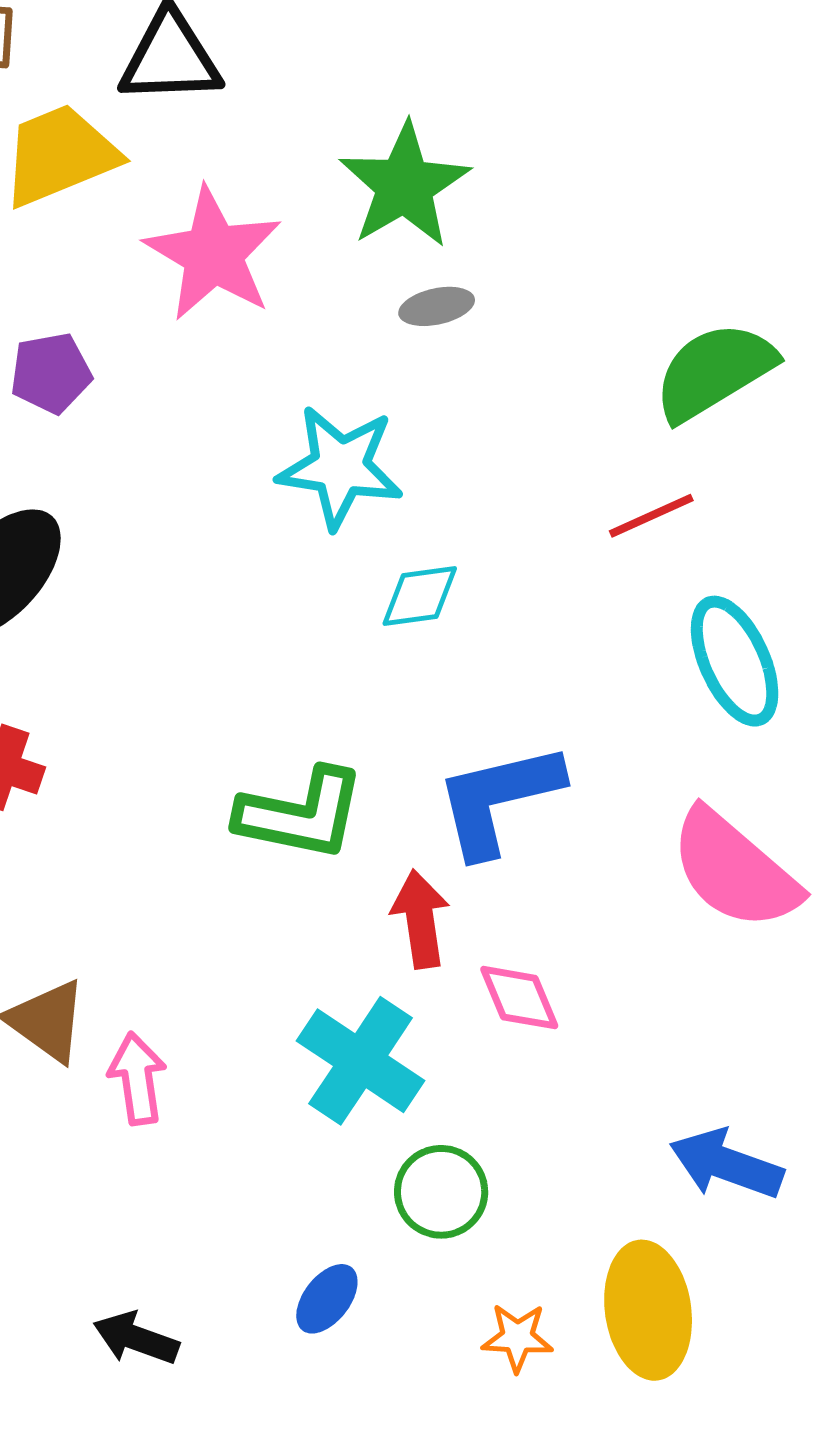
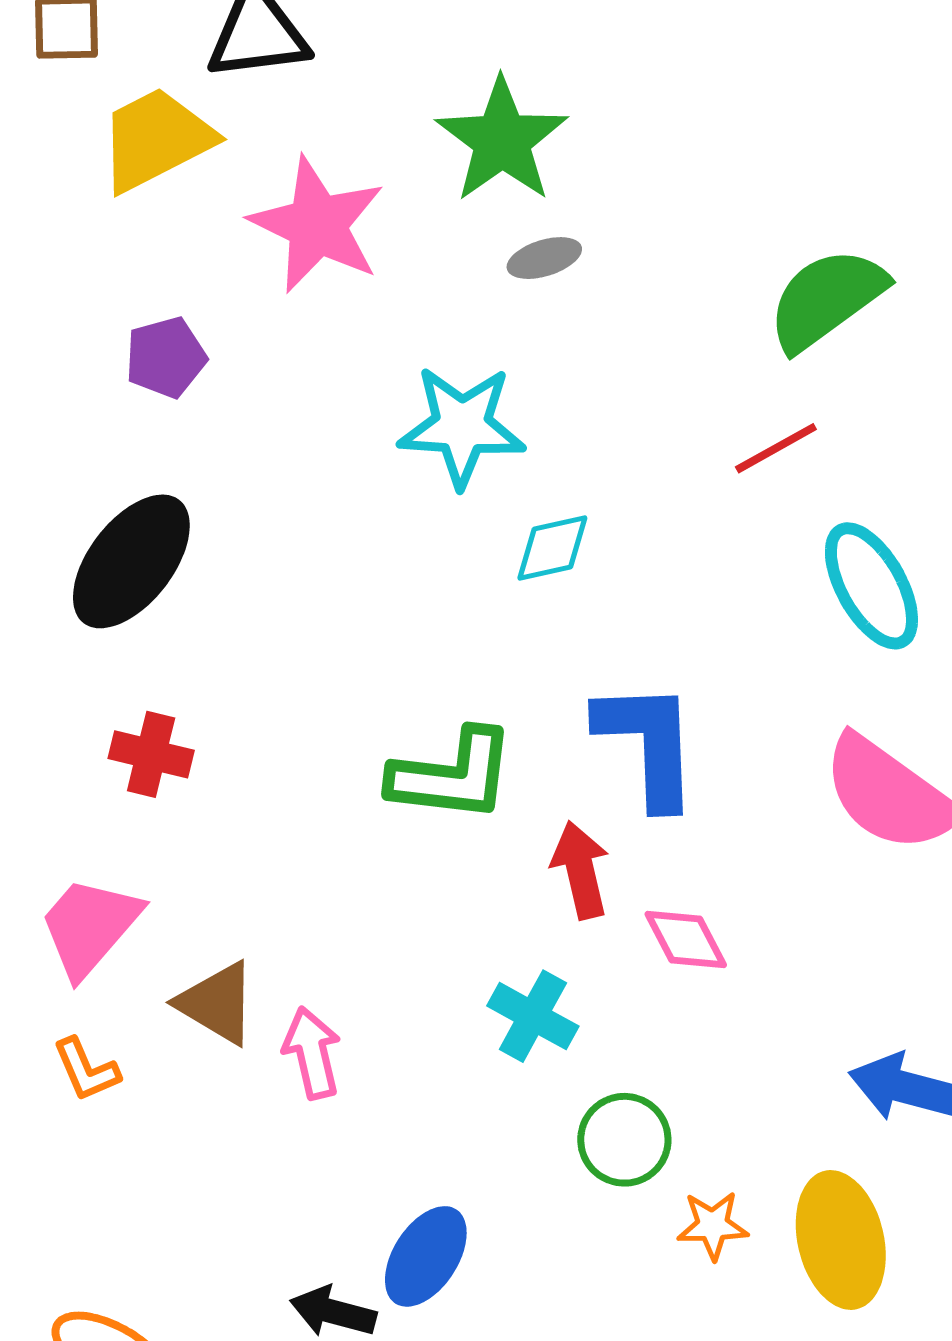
blue L-shape: (498, 799) -> (648, 744), turned 106
cyan cross: (361, 1061) -> (533, 1016), size x0.7
blue ellipse: (327, 1299) -> (426, 1256), moved, size x1.4
orange star: (517, 1338) -> (713, 1225), moved

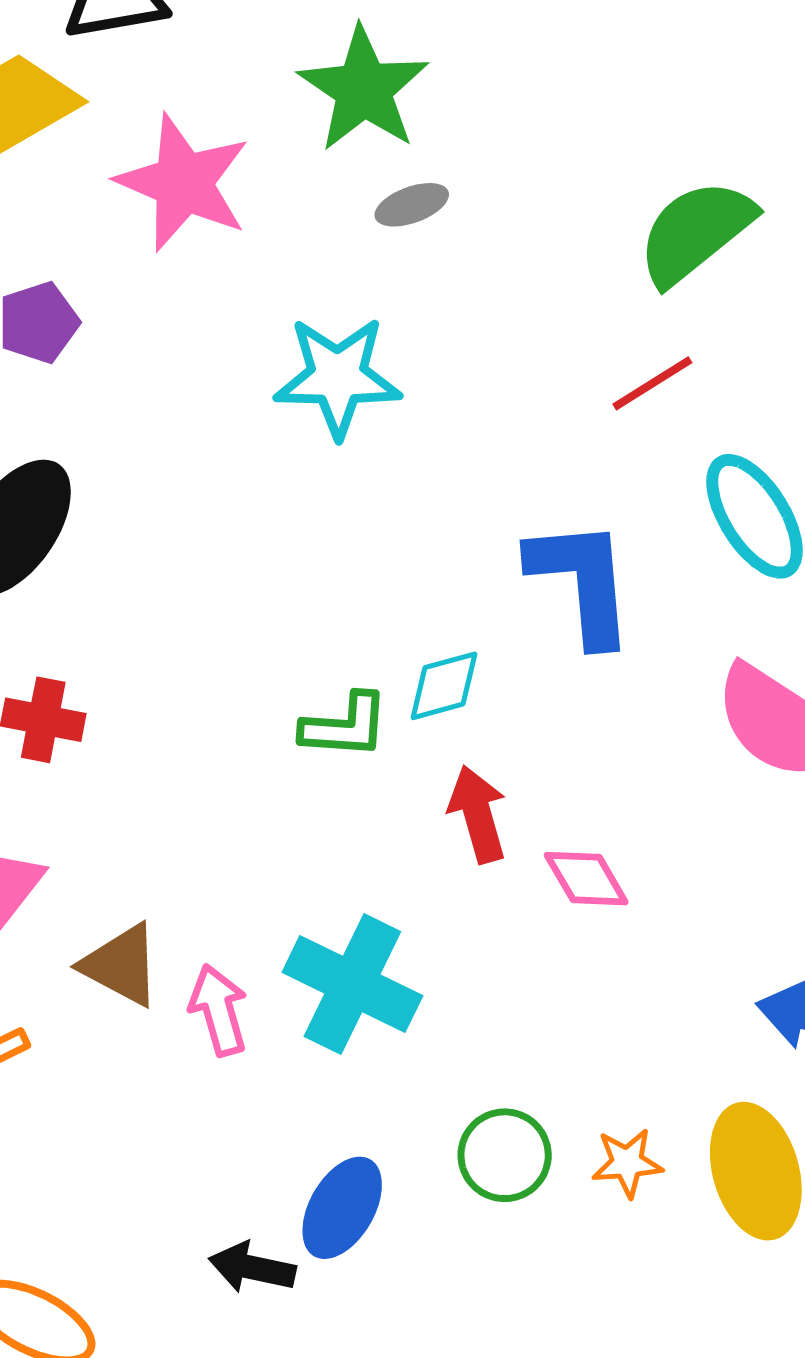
cyan diamond: (552, 548) -> (444, 686), moved
blue L-shape: (648, 744) -> (582, 581), moved
green L-shape: (452, 775) -> (345, 726), size x0.7
cyan cross: (533, 1016) -> (352, 984), moved, size x1.5
green circle: (624, 1140) -> (505, 1155), moved

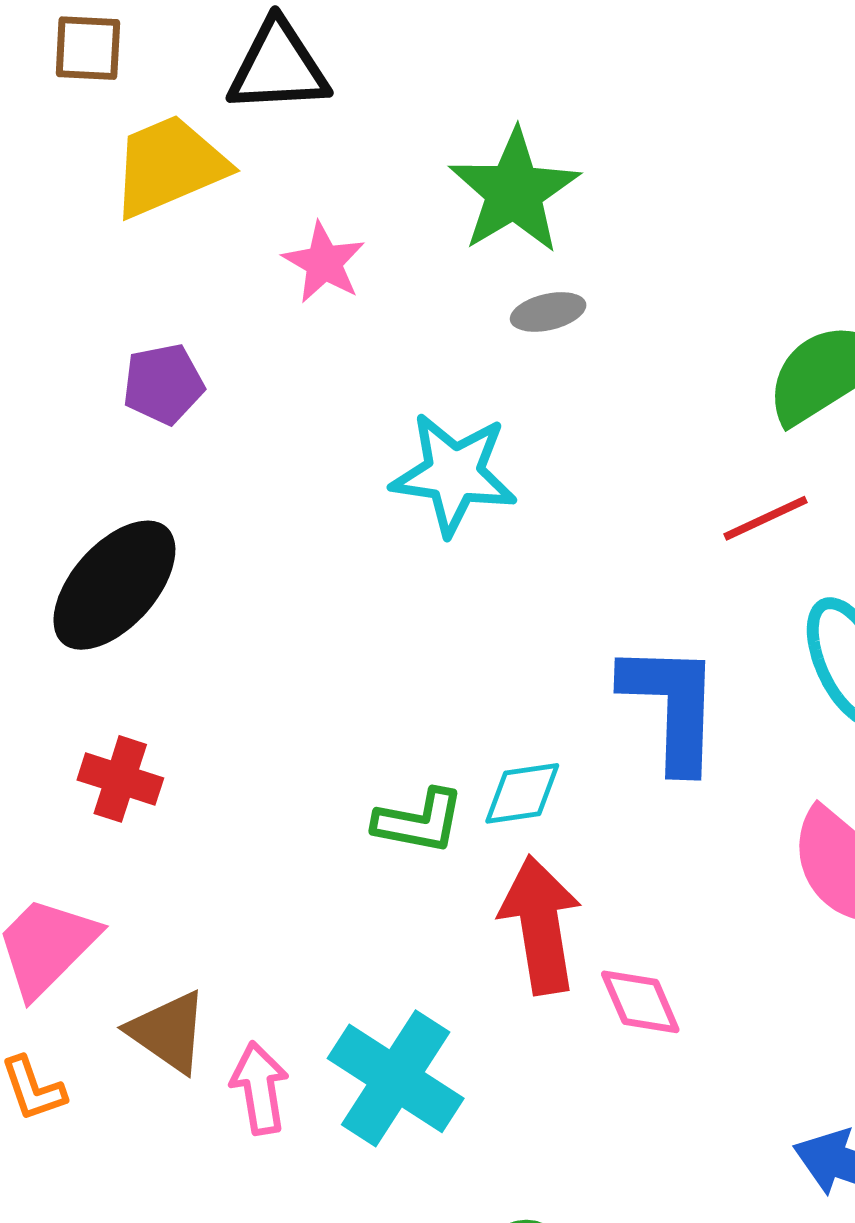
pink star: (183, 183) -> (324, 263), size x0.6
red arrow: (478, 814) -> (540, 925), size x1.4

